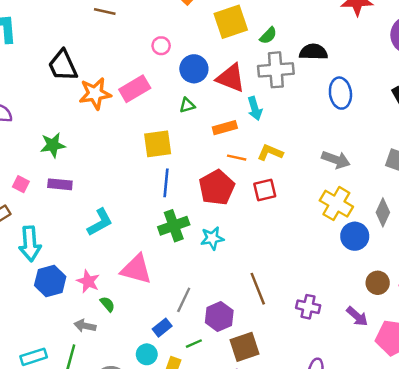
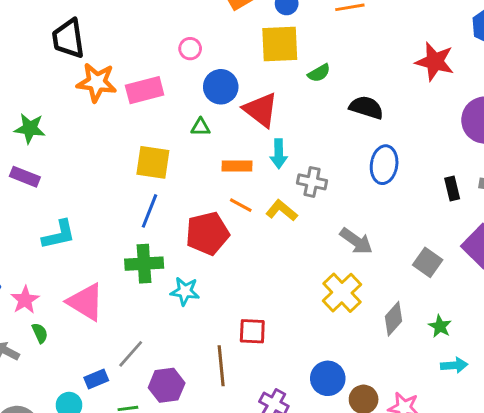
gray cross: (276, 70) -> (312, 182), moved, size x0.7
red square: (265, 190) -> (252, 331), moved
blue circle: (355, 236) -> (328, 378), moved

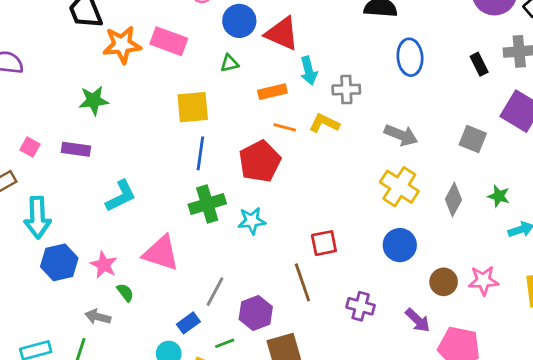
pink rectangle: (145, 90) -> (169, 41), turned 48
green star: (30, 128) -> (94, 100), moved
blue circle: (328, 378) -> (400, 245), moved

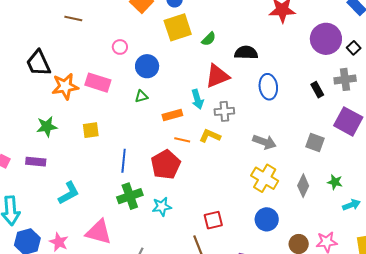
red triangle: (282, 34) -> (217, 76), moved, turned -44
yellow square: (193, 107) -> (91, 130), moved, size x0.7

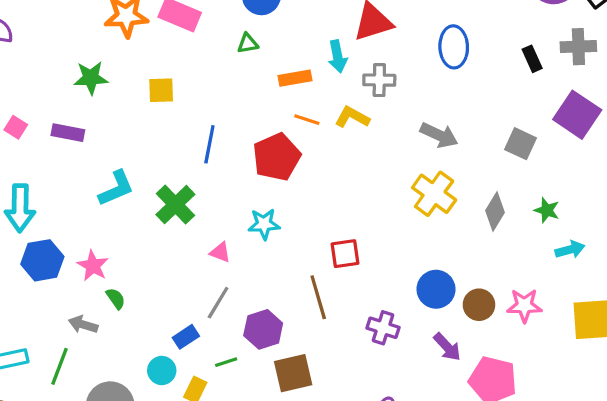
green cross: (130, 196) -> (175, 205), moved, turned -30
blue circle: (267, 219) -> (436, 289), moved
pink triangle: (99, 232) -> (220, 252), moved, size x0.5

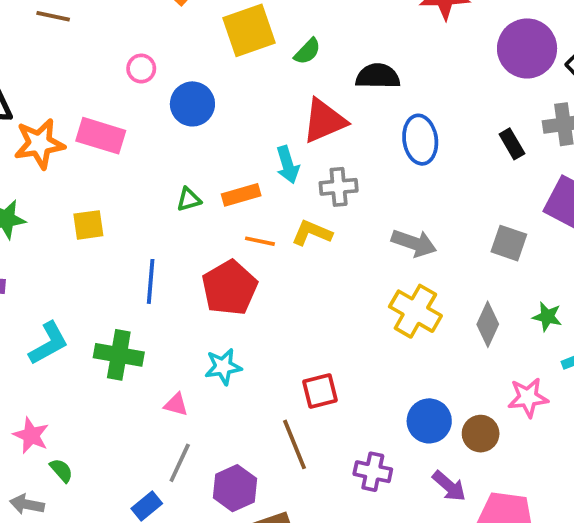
green triangle: (248, 43) -> (189, 199), moved
green cross: (175, 205) -> (119, 355), turned -30
pink star: (524, 305) -> (528, 398), moved

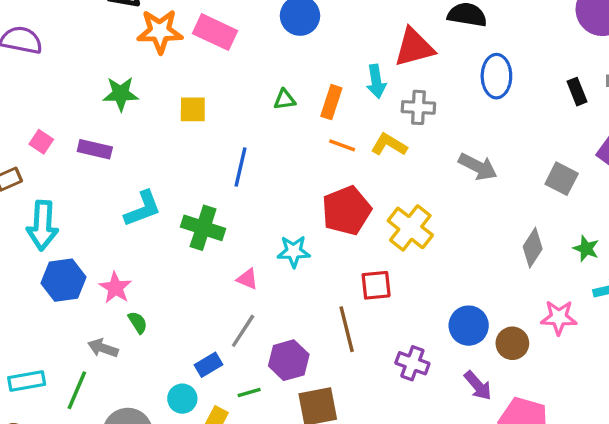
orange rectangle: (241, 195) -> (331, 102), turned -64
red pentagon: (229, 288) -> (346, 211), moved
yellow cross: (415, 311) -> (410, 228), moved

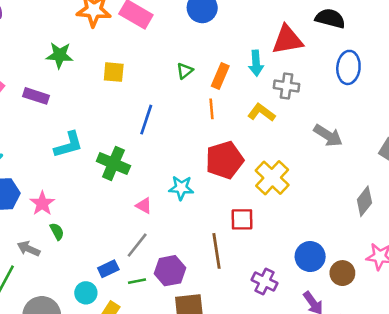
green triangle: (285, 99) -> (185, 71), turned -36
orange line: (342, 145) -> (211, 109), moved, turned 60
green line: (249, 393) -> (137, 281), moved

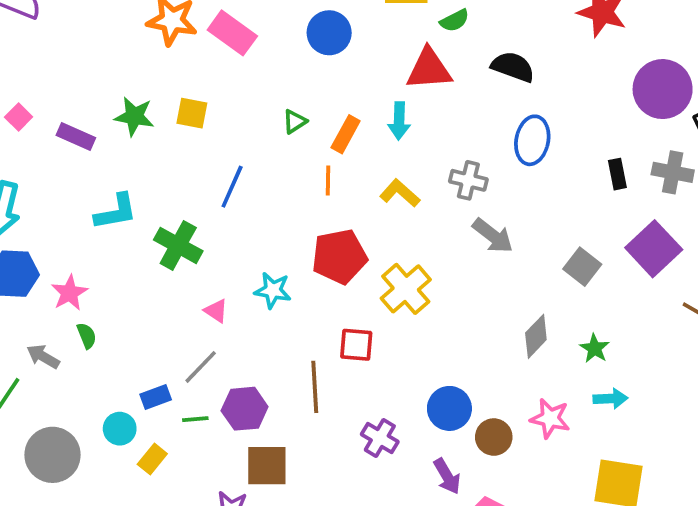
red triangle: (287, 40) -> (429, 69), moved
green star: (60, 55) -> (134, 116), moved
gray cross: (287, 86) -> (468, 180), moved

